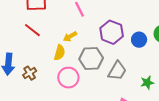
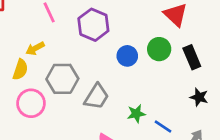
purple hexagon: (112, 32) -> (93, 25), moved

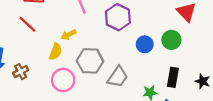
black rectangle: (192, 57) -> (173, 77), moved, turned 30

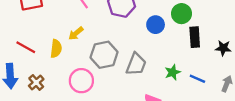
red line: (28, 24) -> (26, 47), moved
yellow semicircle: (56, 52) -> (56, 49), moved
black rectangle: (173, 77) -> (195, 37), moved

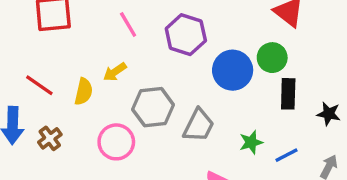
blue circle: (156, 25) -> (233, 70), size x1.5
blue line: (197, 79) -> (287, 155), turned -56

